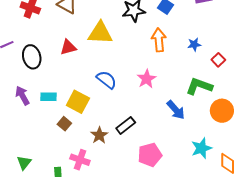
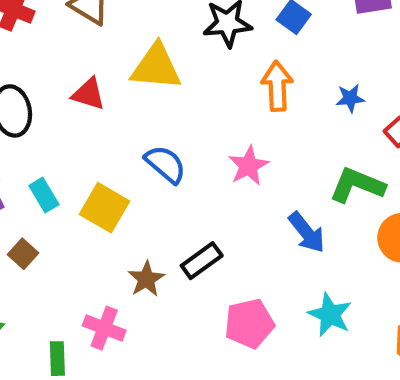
red triangle: (68, 47) -> (89, 94), turned 30
cyan rectangle: (49, 97) -> (44, 195), turned 56
brown square: (64, 124) -> (23, 254), moved
cyan star: (201, 148) -> (330, 315), moved, turned -30

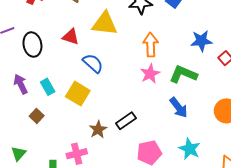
orange arrow: (277, 86) -> (151, 45), moved
blue star: (350, 98) -> (201, 41), size x1.5
blue semicircle: (165, 164) -> (93, 63), moved
green L-shape: (357, 185) -> (183, 74), moved
pink cross: (104, 328) -> (77, 154), turned -36

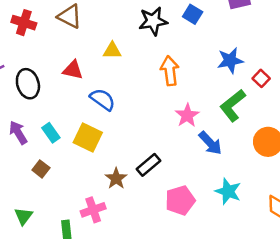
yellow triangle: (105, 24) -> (112, 51), size x0.6
pink star: (150, 74) -> (187, 115), moved
green L-shape: (183, 74) -> (233, 105), moved, turned -56

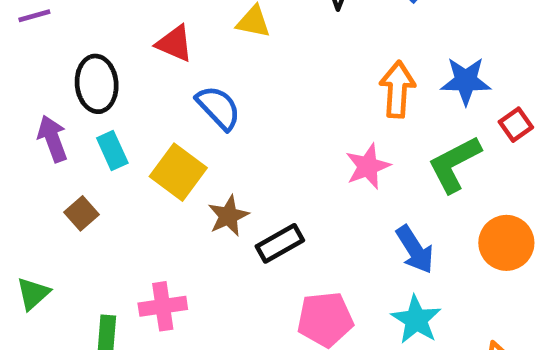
orange arrow: (170, 71) -> (397, 89), moved
black ellipse: (28, 84) -> (97, 84), moved
blue arrow: (210, 143) -> (415, 250), moved
brown star: (116, 178) -> (228, 216), moved

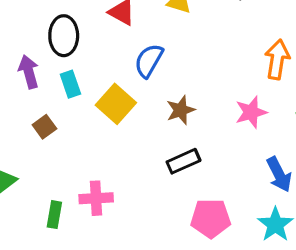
blue semicircle: (218, 108) -> (149, 61), turned -112
brown star: (228, 216) -> (181, 110), moved

